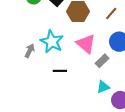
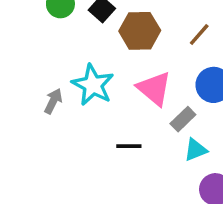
black line: (60, 71) -> (129, 146), moved
cyan triangle: (103, 87) -> (196, 150), moved

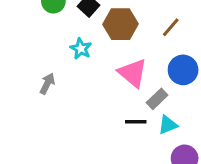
cyan star: (93, 85) -> (81, 49), moved, size x0.6
black line: (129, 146) -> (136, 122), moved

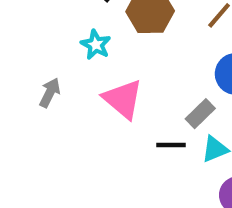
pink triangle: (133, 73) -> (123, 99), moved

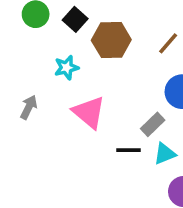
cyan star: (96, 45) -> (67, 68), turned 30

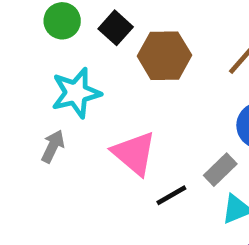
cyan star: (67, 68) -> (76, 93), moved, size x1.5
black line: (129, 150) -> (171, 195), moved, turned -30

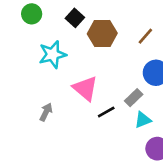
green circle: (62, 21) -> (32, 14), moved
gray arrow: (53, 146) -> (46, 112), moved

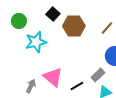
green circle: (32, 14) -> (19, 21), moved
pink triangle: (85, 88) -> (53, 77), moved

